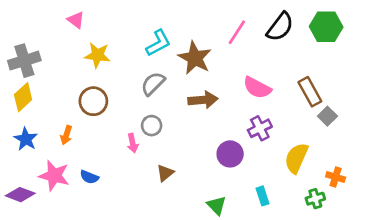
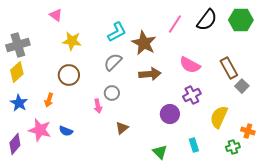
purple diamond: (20, 195) -> (15, 144), turned -70

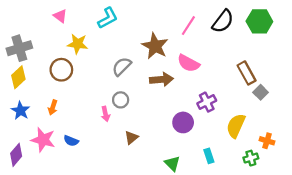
cyan L-shape: (117, 32) -> (108, 18), moved
pink semicircle: (190, 65) -> (188, 63), moved
brown circle: (69, 75) -> (61, 70), moved

